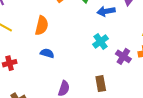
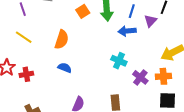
cyan cross: (101, 42) -> (119, 61), turned -35

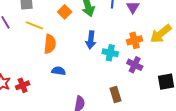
blue arrow: (127, 31) -> (91, 40), moved, turned -66
yellow line: (24, 37) -> (34, 25), moved
orange cross: (163, 76) -> (134, 40), moved

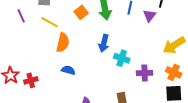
orange cross: (134, 40) -> (174, 72), moved, turned 35
purple cross: (135, 65) -> (145, 73), turned -35

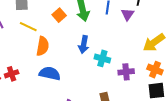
blue semicircle: (68, 70) -> (50, 73), size x1.5
red cross: (31, 80) -> (12, 74), moved

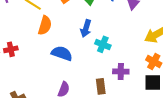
purple cross: (126, 72) -> (121, 71), moved
blue semicircle: (50, 73) -> (62, 53), moved

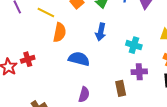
cyan cross: (103, 44) -> (134, 45), moved

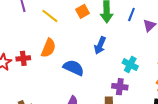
orange semicircle: (60, 32) -> (48, 48), moved
purple cross: (139, 72) -> (120, 87), moved

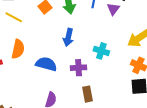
purple cross: (120, 87) -> (79, 68), moved

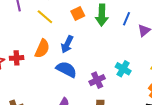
blue arrow: (68, 37) -> (67, 44), moved
purple cross: (79, 68) -> (97, 80), turned -35

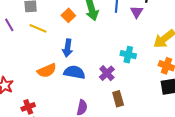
orange semicircle: (42, 49) -> (47, 71), moved, turned 60
red cross: (17, 58) -> (28, 107), moved

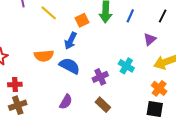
purple triangle: (137, 12) -> (150, 39), moved
orange square: (68, 15) -> (82, 20), moved
brown rectangle: (118, 99) -> (103, 105), turned -49

